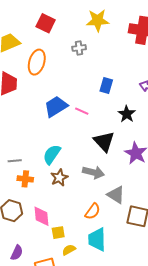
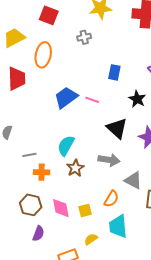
yellow square: (58, 233) -> (85, 210), moved
purple semicircle: (17, 253) -> (38, 233), moved

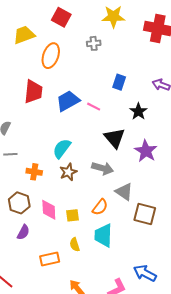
red trapezoid: (17, 79) -> (33, 92), moved
gray line: (29, 155) -> (10, 154), moved
yellow semicircle: (91, 239) -> (75, 245), turned -80

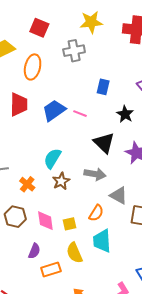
gray cross: (94, 43) -> (74, 51), size x1.5
orange cross: (34, 172) -> (27, 184), turned 35
purple semicircle: (23, 232) -> (34, 251), moved
yellow semicircle: (75, 245) -> (74, 253), size x1.5

